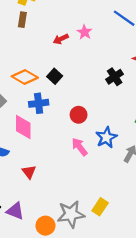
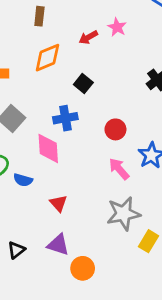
orange diamond: (25, 77) -> (47, 58), moved, turned -50
purple triangle: (15, 211) -> (58, 245), moved
gray star: (71, 214) -> (123, 214), moved

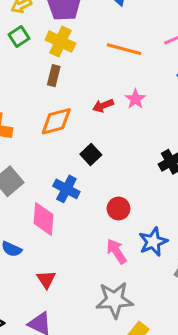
blue cross: (65, 118) -> (66, 189), turned 30

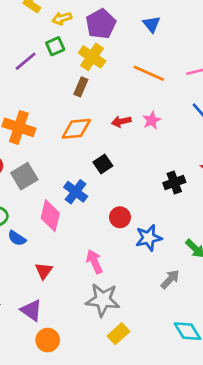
blue star: (153, 242) -> (149, 238), moved
pink arrow: (116, 251) -> (94, 262), moved

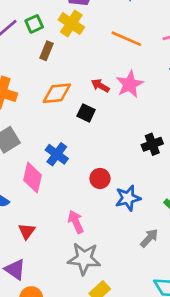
green square: (55, 46) -> (34, 24), moved
brown rectangle: (81, 87) -> (47, 51), moved
pink star: (152, 120) -> (130, 84), size x1.5
red arrow: (121, 121) -> (100, 86), turned 42
black square: (103, 164) -> (86, 113), moved, turned -30

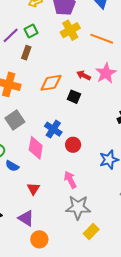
yellow cross: (71, 23) -> (70, 30), moved, turned 30
brown rectangle: (47, 51) -> (26, 53), moved
red circle: (100, 178) -> (73, 145), moved

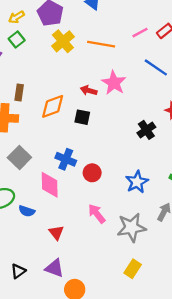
green square: (31, 31) -> (17, 40), moved
brown rectangle: (26, 53) -> (19, 92), moved
gray star: (78, 207) -> (131, 227), moved

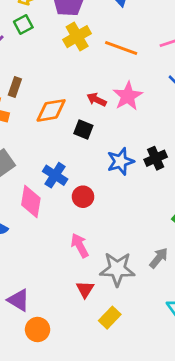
blue star: (137, 182) -> (120, 161), moved
red triangle: (56, 232) -> (85, 289), moved

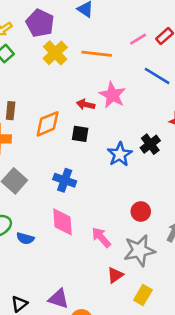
red circle: (83, 197) -> (141, 212), moved
pink diamond: (31, 202) -> (63, 222), moved
red triangle: (85, 289) -> (115, 275), turned 36

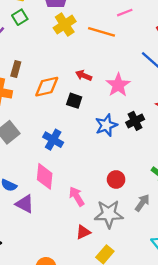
pink line: (138, 39) -> (125, 13), moved
pink star: (112, 95) -> (118, 85), moved
purple triangle: (58, 299) -> (25, 204), moved

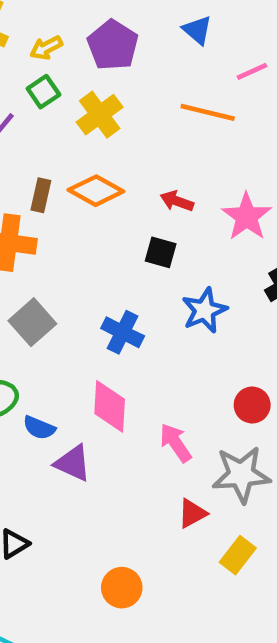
yellow cross: (65, 25) -> (100, 115), moved
orange diamond: (47, 87) -> (96, 191), moved, turned 45
blue star: (106, 125) -> (204, 310), moved

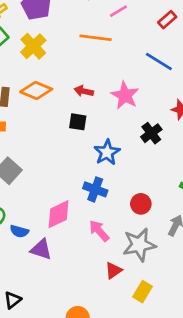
blue cross: (123, 332) -> (95, 189), moved
pink diamond: (110, 406) -> (59, 214), turned 68

